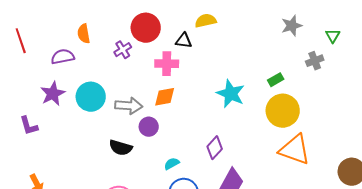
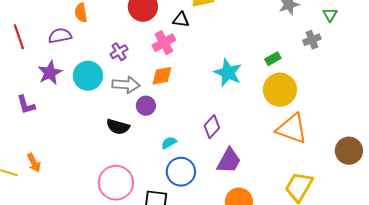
red line: (21, 41) -> (19, 37), moved
purple cross: (123, 50) -> (119, 52), moved
pink cross: (167, 64) -> (164, 43), turned -30

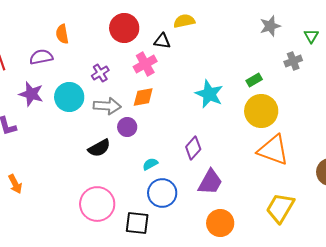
purple star: (50, 73) -> (31, 94), turned -30
black semicircle: (118, 127) -> (99, 148), turned -45

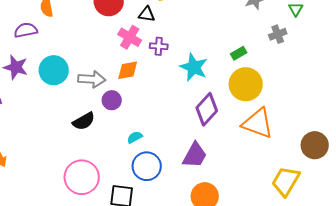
pink cross: (145, 64) -> (130, 37), turned -30
purple cross: (100, 73) -> (159, 46), moved, turned 36
purple diamond: (193, 148) -> (207, 109), moved, size x1.4
yellow trapezoid: (280, 208) -> (286, 181), moved

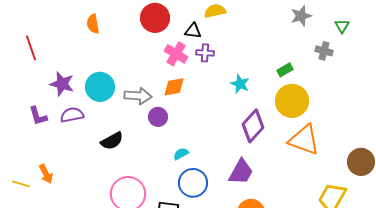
purple semicircle: (26, 30) -> (72, 115), moved
gray cross: (278, 34) -> (324, 51), turned 36
purple cross: (159, 46) -> (205, 53), moved
cyan star: (194, 67) -> (240, 84), size x0.7
black semicircle: (84, 121) -> (112, 141), moved

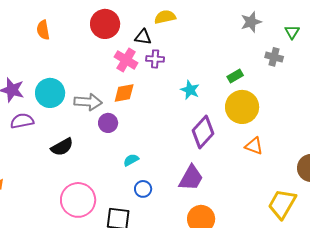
orange triangle: (304, 140) -> (254, 146), size x0.6
blue circle: (193, 183) -> (143, 189), size x0.6

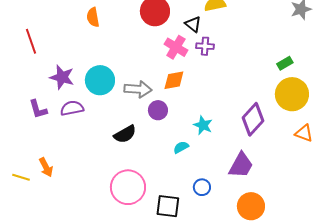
black triangle: (143, 37) -> (193, 24), turned 30
cyan star: (190, 90) -> (203, 125), moved
black semicircle: (62, 147) -> (125, 134), moved
blue circle: (143, 189) -> (202, 187), moved

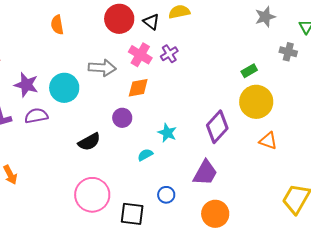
black triangle: (193, 24) -> (151, 22), moved
purple cross: (205, 46) -> (169, 54), turned -36
gray arrow: (138, 89) -> (102, 68), moved

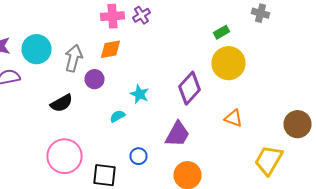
pink cross: (140, 55) -> (112, 16), turned -35
gray arrow: (102, 68) -> (74, 58), moved, turned -80
orange triangle: (268, 141) -> (234, 118), moved

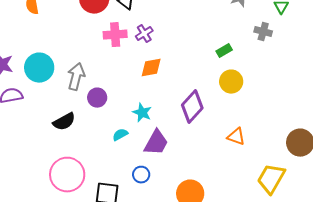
orange diamond: (110, 49) -> (151, 68), moved
yellow circle: (228, 63) -> (231, 82), size x0.7
purple trapezoid: (178, 134) -> (156, 143), moved

